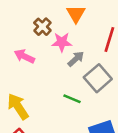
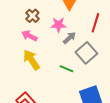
brown cross: (42, 27) -> (32, 16), moved
yellow arrow: (18, 106) -> (31, 60), moved

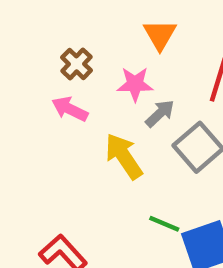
yellow arrow: (31, 60) -> (124, 156), moved
green line: (66, 69) -> (164, 224), moved

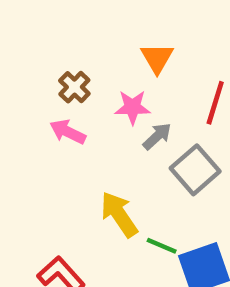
yellow arrow: (124, 156) -> (119, 214), moved

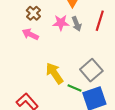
gray arrow: (157, 136) -> (77, 24), moved, turned 112
gray square: (195, 170) -> (91, 70), moved

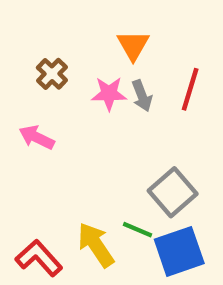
pink arrow: (30, 34) -> (37, 137), moved
yellow arrow: (54, 73) -> (96, 245), moved

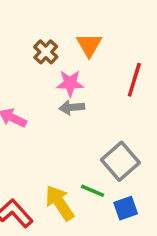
brown cross: (52, 74) -> (46, 52), moved
gray arrow: (142, 96) -> (72, 107), moved, turned 105
blue square: (179, 251) -> (126, 208), size x0.6

